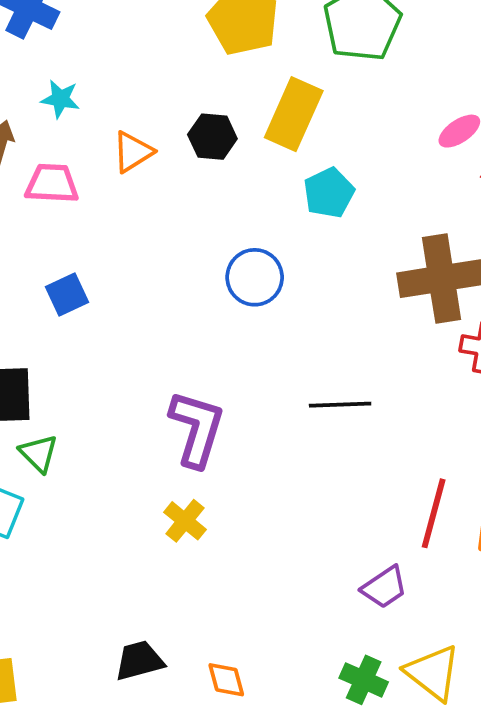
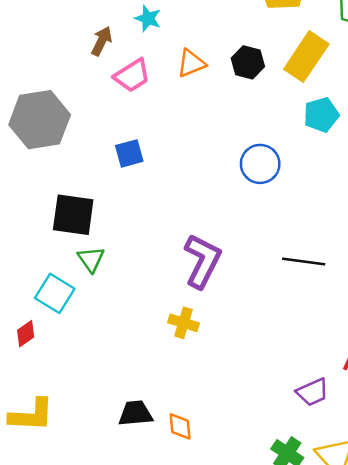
pink trapezoid: (52, 184) -> (132, 76), turned 135
yellow cross: (185, 521) -> (183, 323), turned -32
orange diamond: (226, 680) -> (180, 426), moved

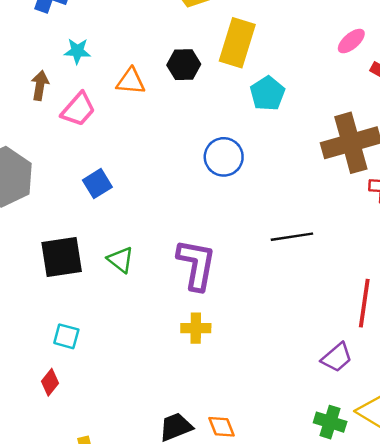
orange triangle: (191, 63) -> (131, 81), turned 44
green triangle: (91, 259) -> (121, 260), moved
cyan square: (55, 293) -> (66, 336), size x0.7

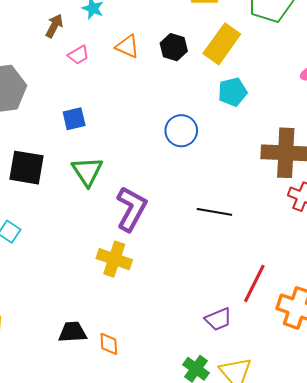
pink trapezoid: (78, 109) -> (78, 55), size x0.7
green triangle: (121, 260) -> (87, 171), moved, size x1.4
yellow cross: (196, 328) -> (114, 259), size x1.4

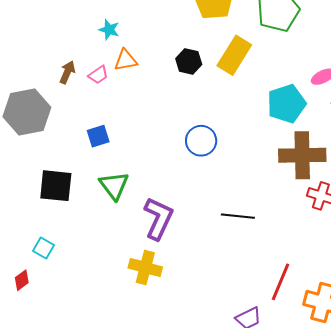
brown arrow: (54, 26) -> (67, 72), moved
orange triangle: (127, 46) -> (126, 60), moved, turned -30
cyan pentagon: (233, 92) -> (286, 104), moved, size x1.4

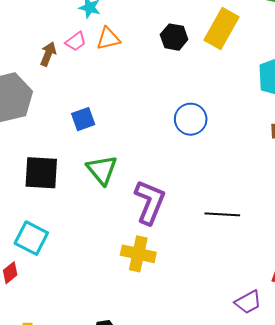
pink trapezoid: (98, 75) -> (76, 41), moved
black line: (238, 216) -> (222, 214), moved
cyan square: (44, 248) -> (31, 238), size x1.5

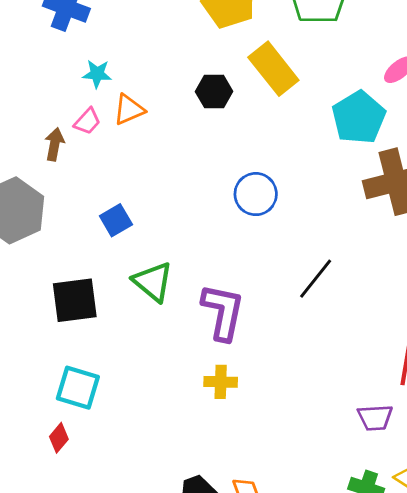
yellow rectangle: (221, 29) -> (273, 69), turned -57
black line: (222, 214) -> (316, 279), moved, turned -44
yellow cross: (138, 254) -> (221, 382), size x0.7
purple trapezoid: (248, 302) -> (375, 418), turned 36

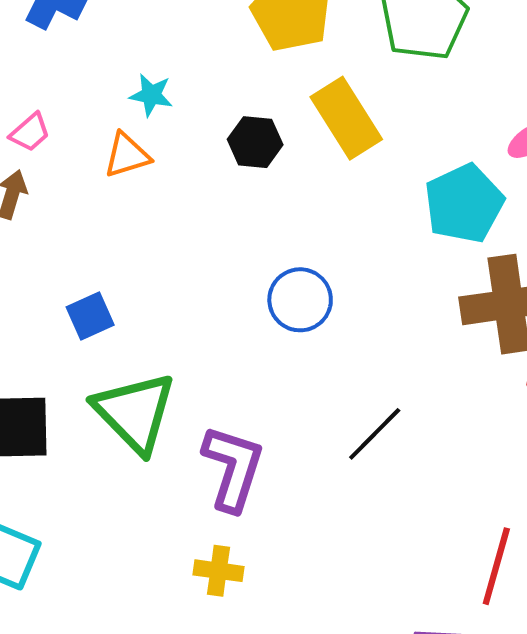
cyan star: (97, 74) -> (151, 95), moved
pink trapezoid: (87, 121) -> (30, 132), moved
green triangle: (153, 282) -> (135, 412), size x1.4

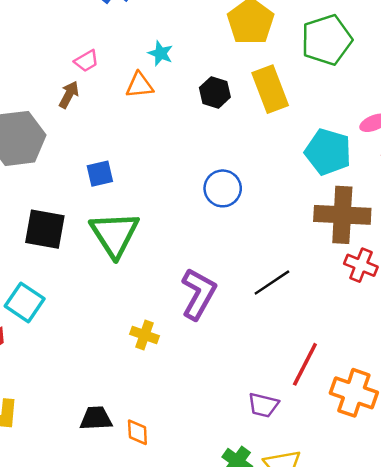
cyan pentagon: (464, 204) -> (328, 152), turned 30
black line: (375, 434) -> (272, 283), moved
purple L-shape: (233, 468) -> (198, 294), moved

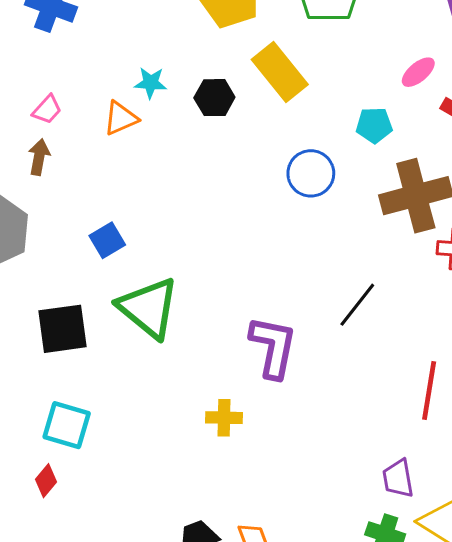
cyan star: (160, 53) -> (151, 83), moved
cyan pentagon: (328, 152) -> (374, 125), size x0.6
blue circle: (223, 188) -> (311, 173), moved
purple trapezoid: (263, 405) -> (398, 478), moved, turned 84

